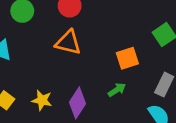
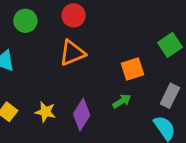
orange triangle: (68, 42) -> (72, 53), turned -36

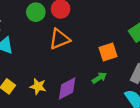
green circle: (25, 21) -> (36, 12), moved
purple diamond: (82, 114) -> (67, 89), turned 30

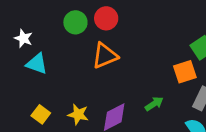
orange square: (108, 52) -> (185, 72), moved

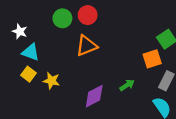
yellow square: (41, 114) -> (28, 74), moved
yellow star: (78, 114) -> (51, 81), moved

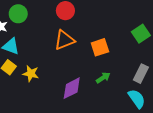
green circle: (62, 18) -> (18, 14), moved
orange square: (152, 59) -> (100, 47), moved

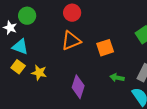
green arrow: (103, 78) -> (117, 78), moved, turned -136
purple diamond: (72, 88) -> (78, 87), turned -45

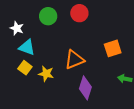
green circle: (27, 16) -> (48, 16), moved
orange triangle: (71, 41) -> (74, 60), moved

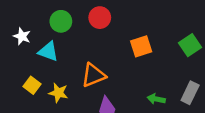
cyan triangle: (27, 47) -> (48, 51), moved
orange square: (113, 48) -> (141, 46), moved

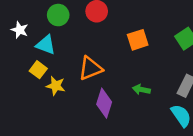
yellow square: (32, 85) -> (38, 70), moved
green arrow: (156, 99) -> (141, 90), moved

